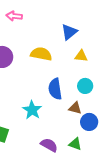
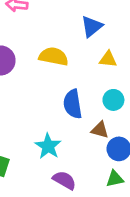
cyan star: (32, 110) -> (48, 146), moved
green triangle: (75, 144) -> (115, 179), moved, turned -32

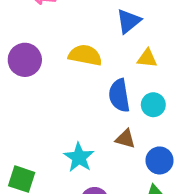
blue semicircle: (73, 104) -> (119, 95), moved
brown triangle: (100, 130) -> (125, 139), moved

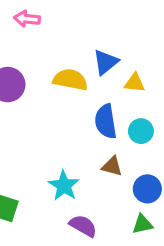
blue triangle: (129, 21) -> (106, 62), moved

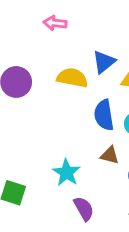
pink arrow: (27, 19) -> (55, 23), moved
purple semicircle: (83, 226) -> (84, 209), turned 30

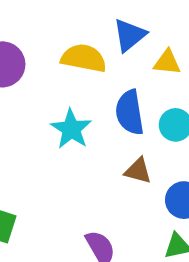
cyan star: (66, 173) -> (71, 129), moved

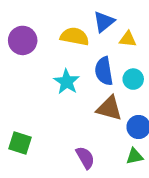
brown triangle: (138, 171) -> (109, 108), size x1.5

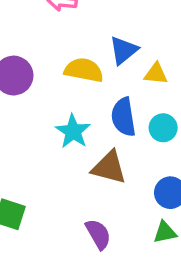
brown triangle: (109, 108) -> (109, 167), moved

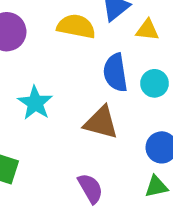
cyan star: (73, 131) -> (35, 103), moved

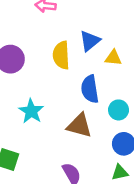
yellow semicircle: (76, 26) -> (61, 55), turned -104
cyan circle: (155, 83) -> (119, 110), moved

